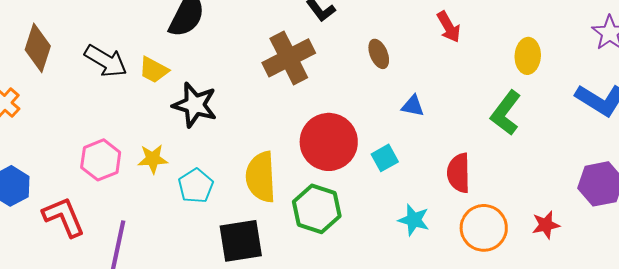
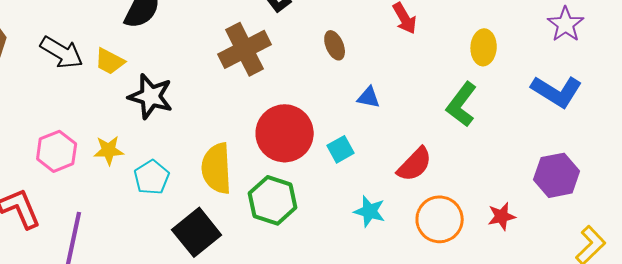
red semicircle: (459, 173) -> (415, 164), turned -135
black square: (241, 241) -> (197, 232), turned -30

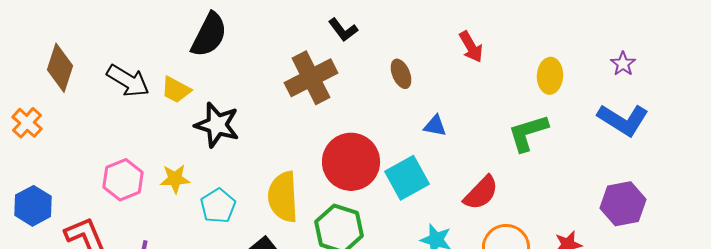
purple star: (566, 24) -> (623, 64), moved, size x0.7
green L-shape: (462, 104) -> (528, 133), turned 36
cyan square: (341, 149) -> (407, 178), size x1.6

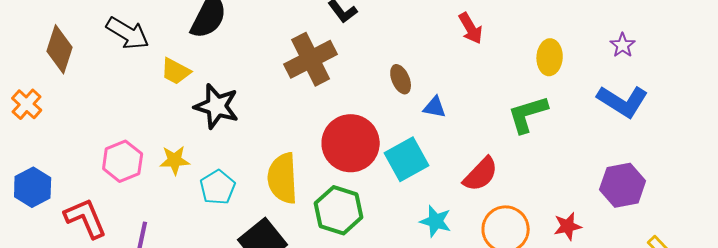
brown ellipse: (401, 74) -> (401, 79), moved
black arrow: (128, 81) -> (128, 33), moved

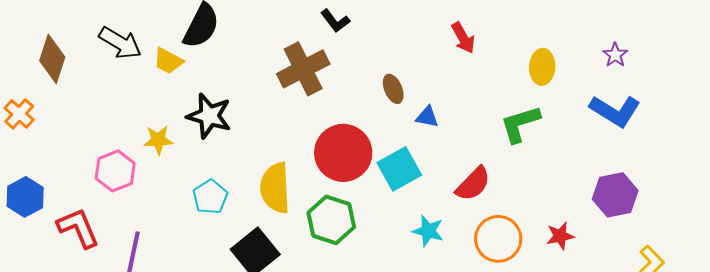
yellow trapezoid: (176, 71) -> (168, 61), moved
yellow star: (175, 160) -> (158, 140), moved

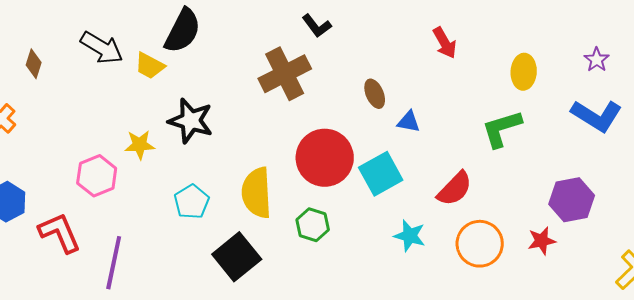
brown diamond: (52, 59) -> (34, 64), size x0.6
purple hexagon: (615, 195) -> (572, 200), moved
green hexagon: (331, 220) -> (313, 225), size x0.7

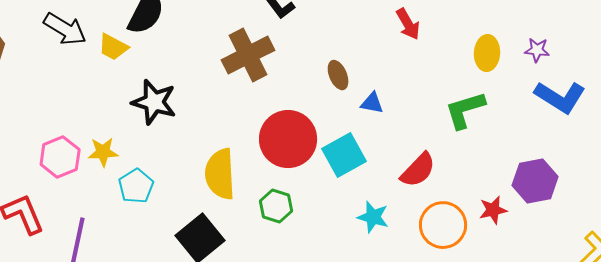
purple star: (597, 60) -> (537, 50), moved, turned -30
yellow star: (140, 145) -> (103, 152), moved
cyan pentagon: (192, 202) -> (136, 186), moved
red star: (542, 241) -> (493, 210), moved

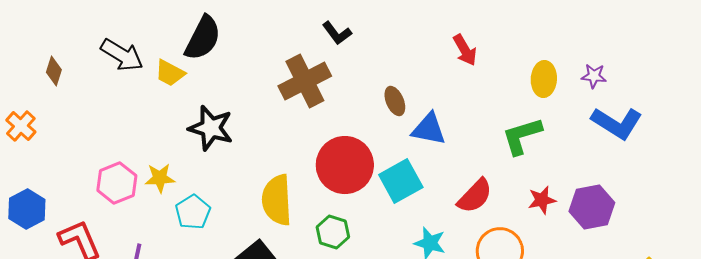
blue triangle: (372, 103) -> (429, 129), size x1.5
red star: (493, 210) -> (542, 200), moved

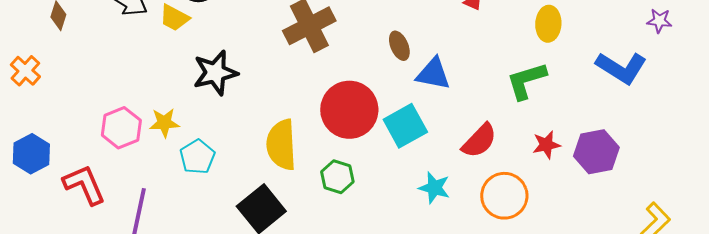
purple star: (594, 76) -> (659, 21), moved
black star: (211, 128) -> (215, 73), turned -30

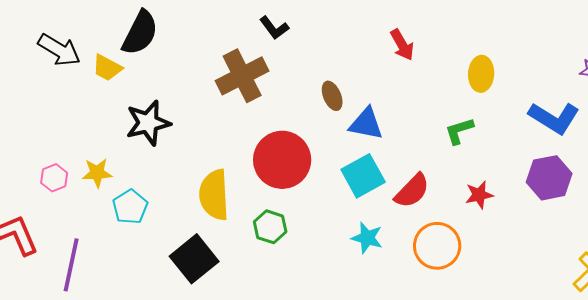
green L-shape: (526, 81) -> (459, 131), size x0.7
cyan square: (405, 126) -> (363, 176), moved
pink hexagon: (121, 128) -> (54, 178), size x0.7
purple hexagon: (596, 152) -> (549, 178), moved

